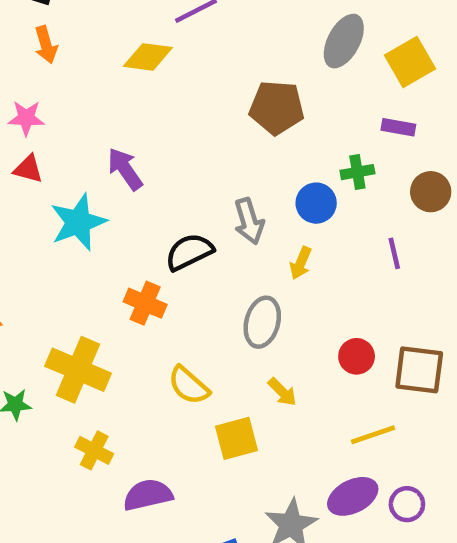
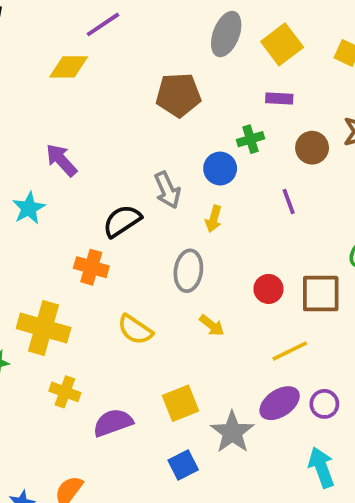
cyan star: (78, 222) -> (29, 208), size x0.7
yellow square: (237, 438) -> (180, 403), moved

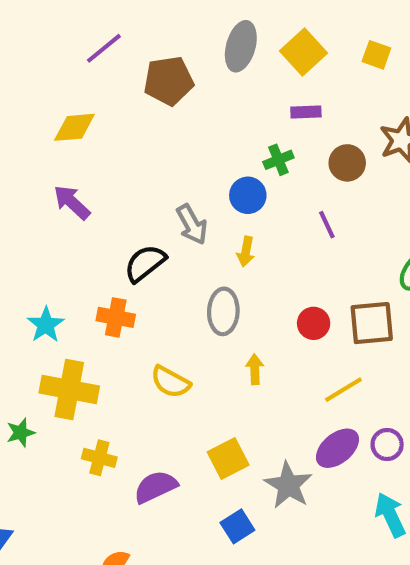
yellow diamond: (69, 67) -> (74, 127), moved
brown pentagon: (178, 95) -> (169, 81), moved
cyan star: (29, 208) -> (46, 325), moved
yellow arrow: (212, 325) -> (255, 369), turned -125

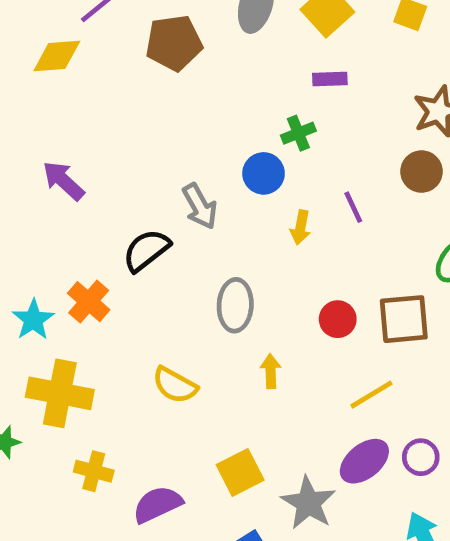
yellow diamond: (74, 127) -> (57, 56), moved
brown circle: (347, 163) -> (422, 172), moved
yellow arrow: (246, 252) -> (300, 227), moved
orange cross: (116, 317) -> (89, 302), moved, turned 30

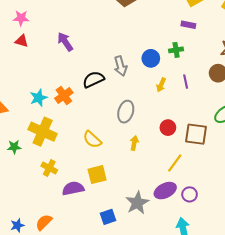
green cross: (298, 133) -> (176, 50), moved
yellow line: (371, 395) -> (175, 163), turned -36
yellow square: (240, 472) -> (97, 175), moved

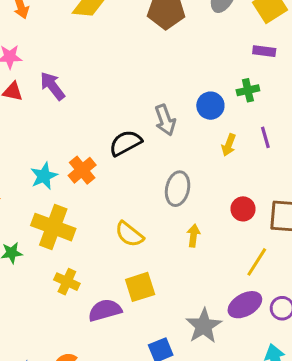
purple arrow: (65, 42) -> (52, 86), moved

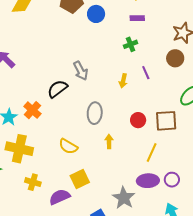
blue circle: (210, 106) -> (96, 14), moved
purple ellipse: (245, 305) -> (148, 181), turned 35

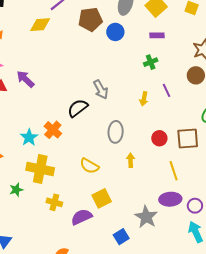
yellow line: (152, 152) -> (174, 171), turned -42
purple circle: (172, 180) -> (195, 206), moved

